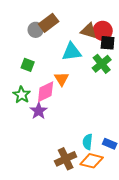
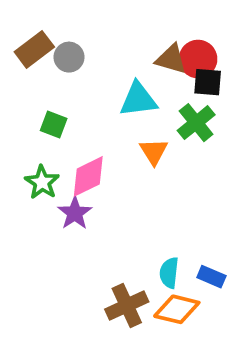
brown rectangle: (49, 23) -> (34, 49), moved
orange triangle: (62, 79) -> (154, 151), moved

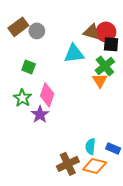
orange triangle: (154, 151) -> (100, 80), moved
pink diamond: (88, 176) -> (47, 95), turned -45

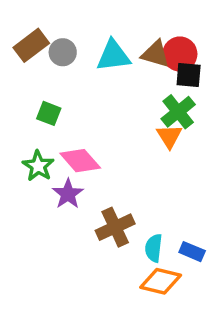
cyan triangle: (74, 54) -> (113, 56), moved
pink diamond: (47, 95) -> (80, 161), turned -60
brown cross: (68, 164) -> (115, 227), moved

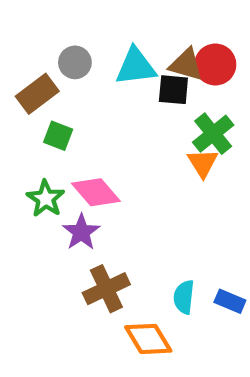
brown rectangle: (31, 45) -> (37, 94), moved
black square: (189, 75) -> (173, 90), moved
brown cross: (115, 227) -> (106, 289), moved
orange diamond: (161, 281) -> (148, 339), moved, turned 45

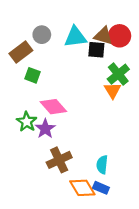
green star: (46, 199) -> (27, 122), moved
blue rectangle: (230, 301) -> (101, 188), moved

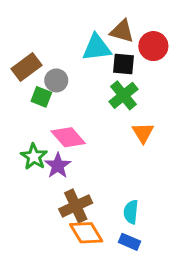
gray circle: (42, 35) -> (56, 80), moved
brown triangle: (103, 36) -> (122, 31), moved
green cross: (118, 74) -> (124, 95), moved
orange triangle: (113, 90) -> (143, 133), moved
orange diamond: (82, 188) -> (86, 233), moved

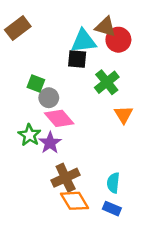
red circle: (153, 46) -> (118, 40), moved
black square: (124, 64) -> (77, 59), moved
brown rectangle: (26, 67) -> (18, 28), moved
gray circle: (56, 80) -> (49, 98), moved

